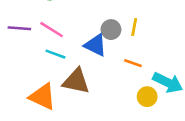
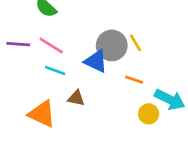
yellow line: (134, 27) -> (135, 43), turned -42
gray circle: (111, 30) -> (112, 45), size x1.5
brown triangle: (76, 81) -> (76, 98), size x0.6

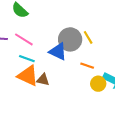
orange triangle: (42, 114) -> (28, 76), moved
yellow circle: (149, 114) -> (98, 84), moved

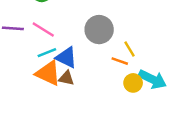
yellow line: (88, 37) -> (129, 49), moved
blue triangle: (58, 52) -> (66, 57), moved
cyan line: (27, 59) -> (47, 53), turned -42

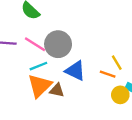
gray circle: (99, 30) -> (58, 44), moved
blue triangle: (66, 57) -> (75, 71), moved
orange triangle: (48, 73) -> (40, 86), turned 50

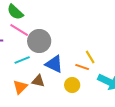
pink line: (35, 44) -> (19, 30), moved
orange triangle: (40, 86) -> (20, 87), moved, size x0.7
yellow circle: (120, 95) -> (72, 85), moved

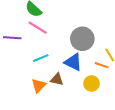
gray circle: (39, 41) -> (82, 39), moved

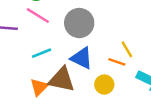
gray circle: (82, 39) -> (79, 23), moved
brown triangle: (57, 79) -> (62, 79), size x1.6

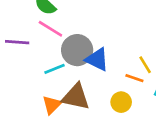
gray circle: (79, 23) -> (77, 50), moved
blue triangle: (82, 58) -> (97, 59), moved

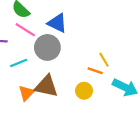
blue triangle: (97, 59) -> (57, 23), moved
cyan line: (54, 69) -> (19, 63), moved

